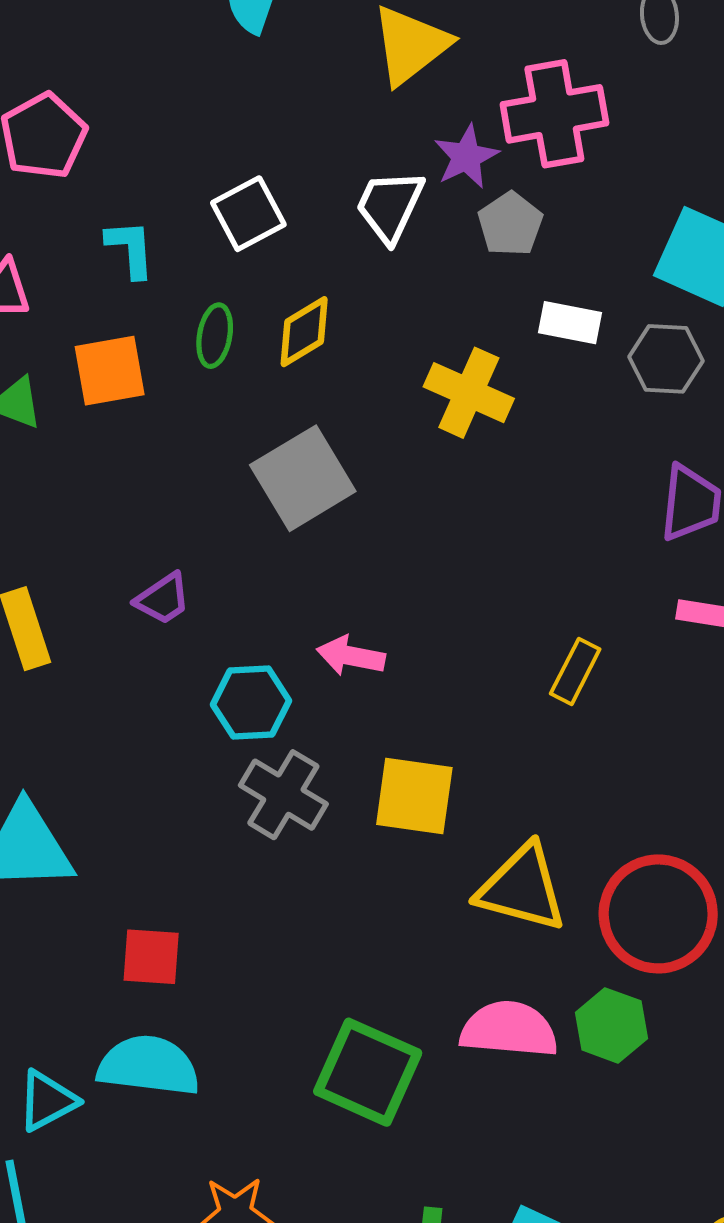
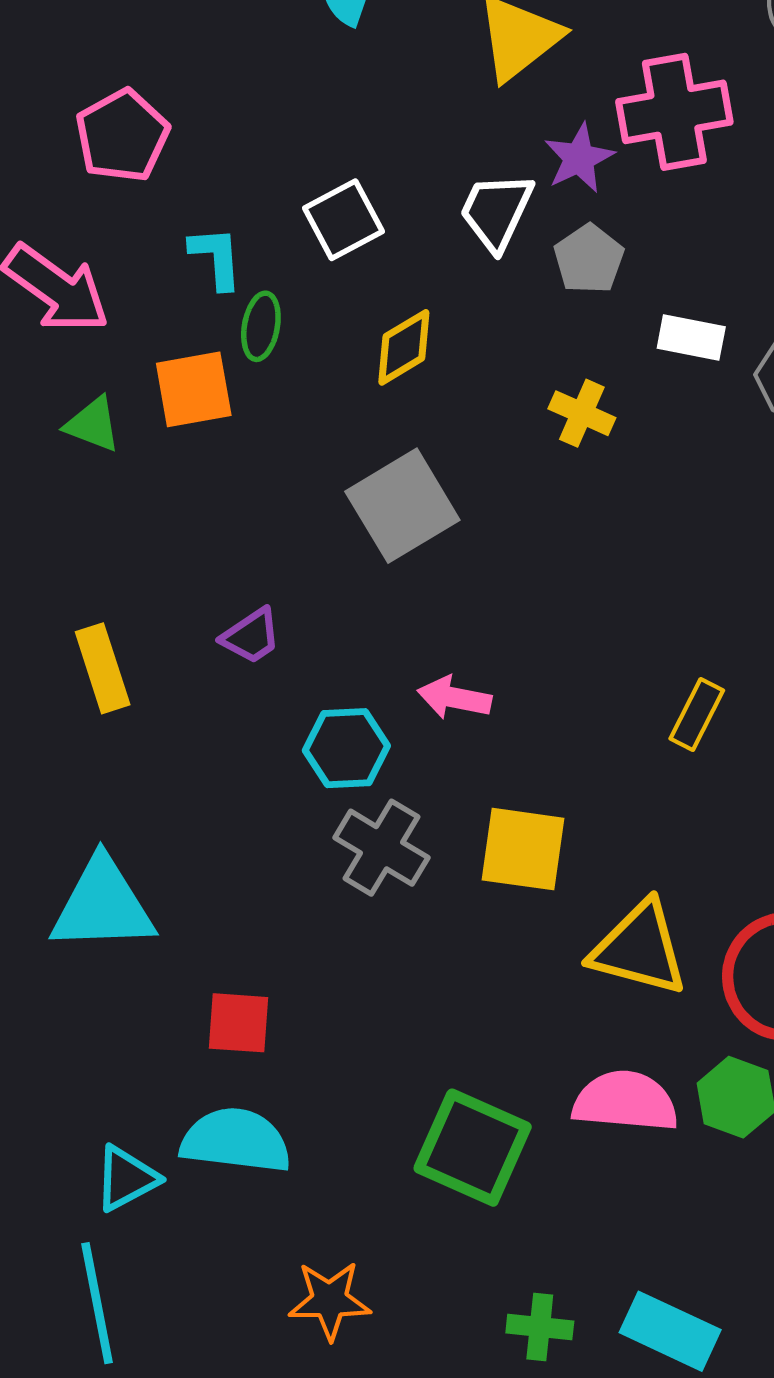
gray pentagon: (510, 224) -> (589, 259), moved
green ellipse: (215, 336) -> (261, 326), moved
yellow cross: (469, 393) -> (582, 413), size x0.7

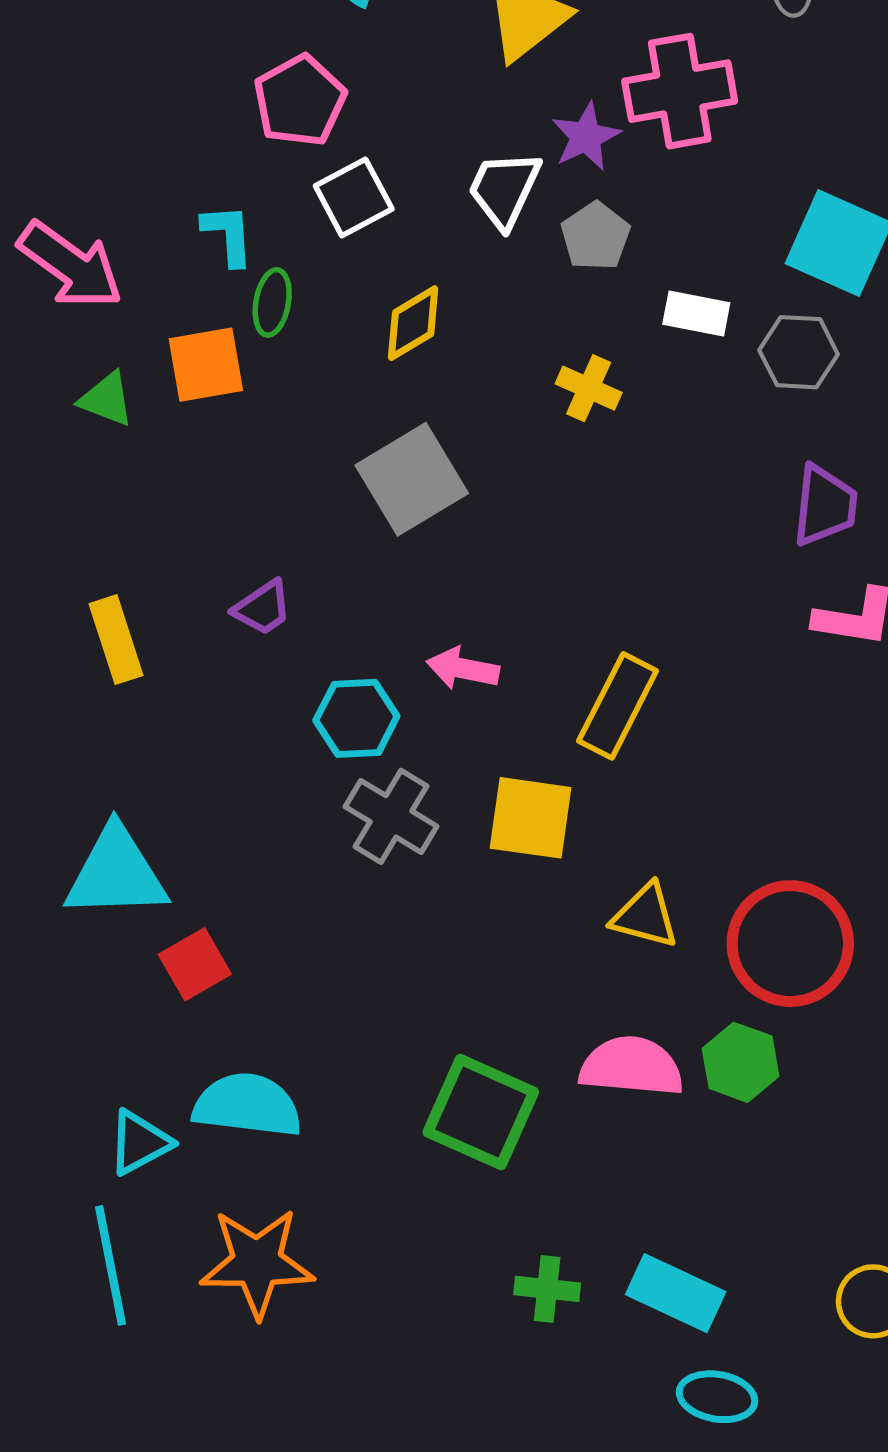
pink pentagon: (122, 136) -> (300, 101), moved
yellow rectangle: (697, 715) -> (618, 706), moved, size x1.5
yellow triangle: (639, 949) -> (645, 916), size x0.7
red square: (238, 1023) -> (195, 964), moved, turned -34
orange star: (330, 1300) -> (257, 1263), moved, size x1.4

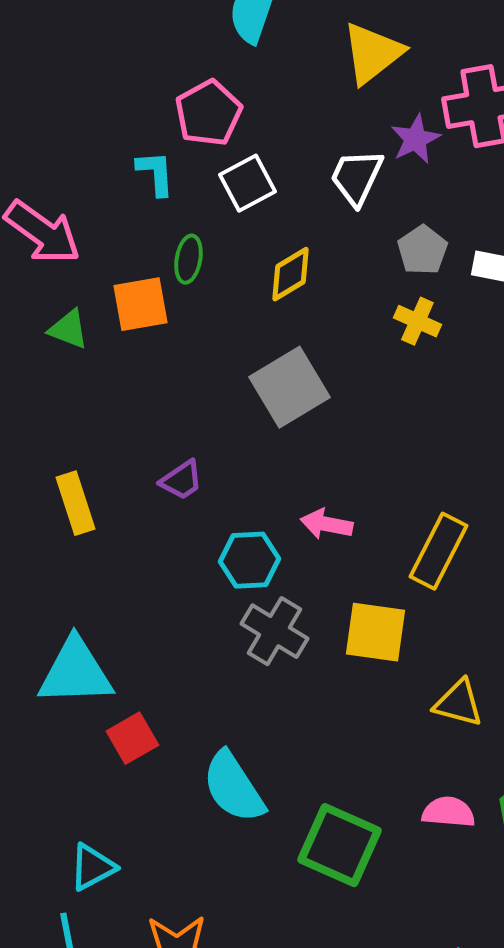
cyan L-shape: (228, 235) -> (155, 173), moved
gray pentagon: (595, 236) -> (422, 250), moved
pink semicircle: (631, 1066) -> (448, 812), size x0.7
cyan semicircle: (247, 1105) -> (233, 787), moved, turned -130

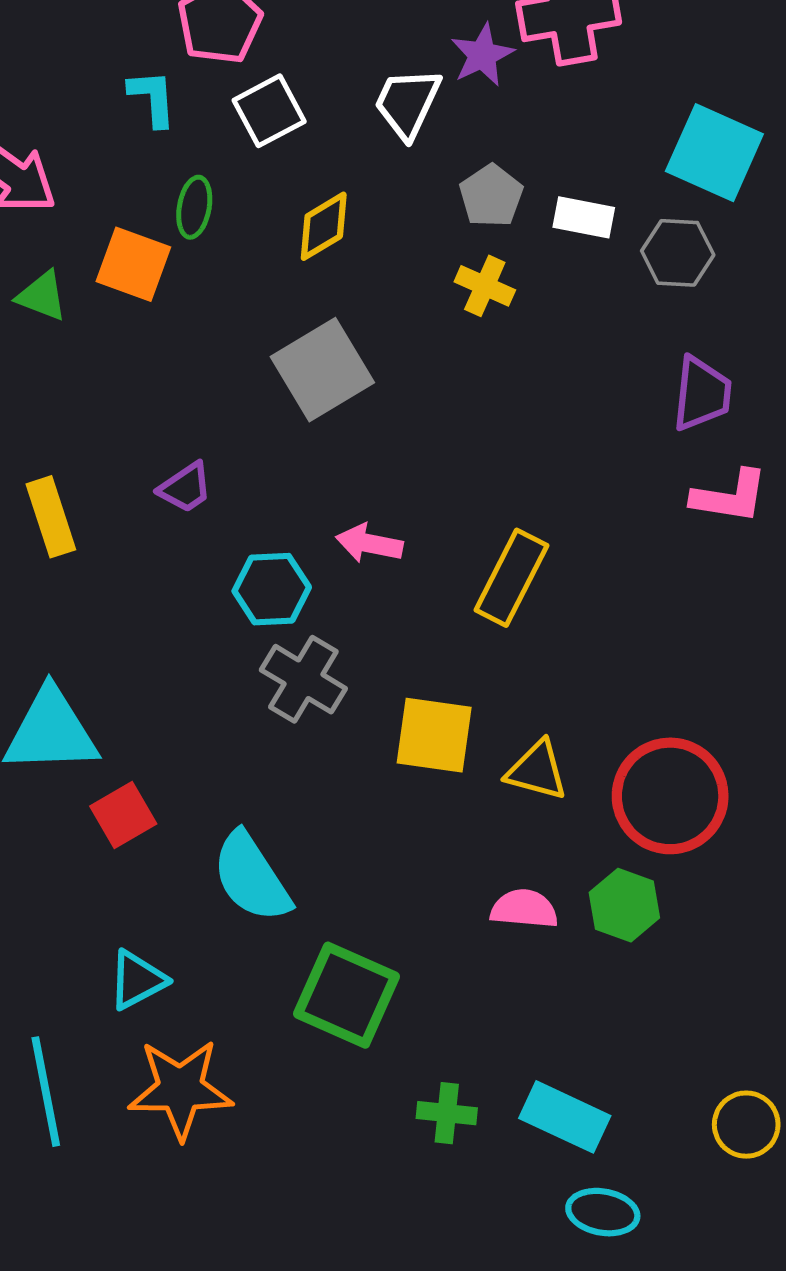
orange square: (140, 304) -> (133, 264), turned 30
yellow square: (375, 632) -> (434, 735), moved
green square: (339, 845) -> (347, 995), moved
cyan triangle: (92, 867) -> (137, 980), moved

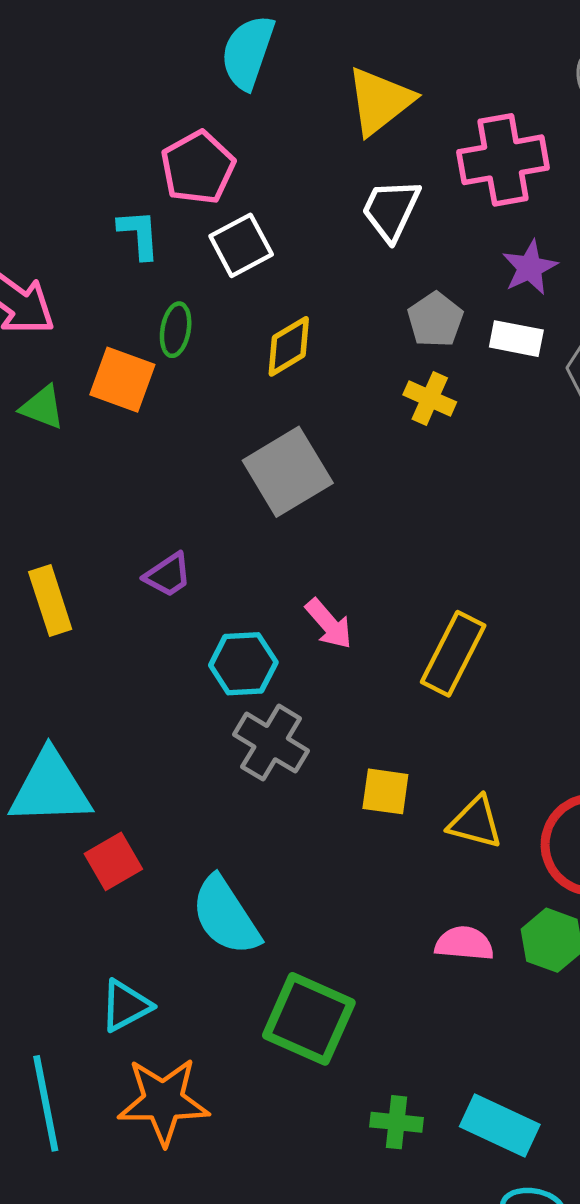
purple star: (482, 55) -> (530, 268), moved
white trapezoid: (407, 103) -> (391, 210), moved
pink arrow: (369, 543) -> (329, 624), turned -142
yellow square: (434, 735) -> (385, 791), size x0.7

